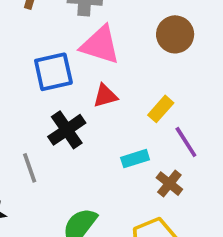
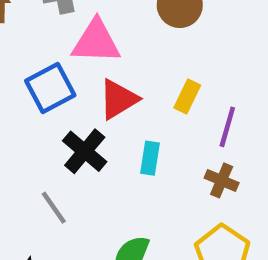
red triangle: (105, 96) -> (118, 99), size x1.4
purple line: (186, 142) -> (227, 127), turned 64
cyan rectangle: (135, 159) -> (150, 158), moved, turned -48

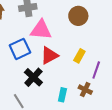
cyan rectangle: (150, 158) -> (62, 95), moved
brown cross: (222, 180) -> (85, 90), moved

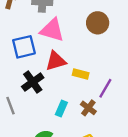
yellow rectangle: (79, 56) -> (81, 74), moved, turned 64

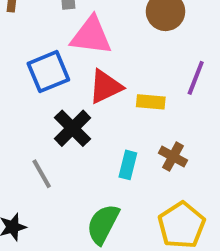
purple line: (105, 88) -> (196, 78), moved

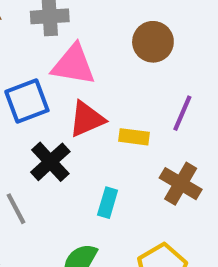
brown cross: (173, 157) -> (181, 184), moved, size x1.4

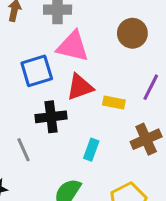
black cross: (50, 162) -> (51, 117), turned 32
brown cross: (181, 184) -> (146, 139), turned 32

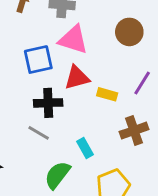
gray line: (23, 150) -> (39, 133), moved, turned -40
cyan rectangle: (91, 150) -> (85, 148), moved, turned -54

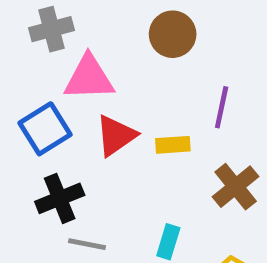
black cross: (48, 103) -> (60, 198), moved
cyan rectangle: (85, 148) -> (168, 242), turned 66

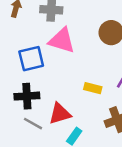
red triangle: (116, 136) -> (60, 114), moved

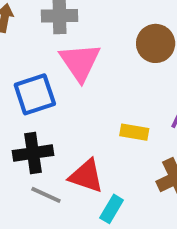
pink triangle: (62, 40) -> (80, 62), turned 44
red triangle: (60, 114) -> (86, 176), turned 40

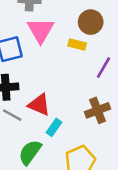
yellow rectangle: (134, 132) -> (77, 45), moved

